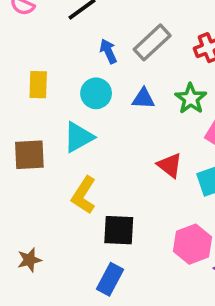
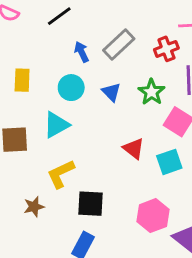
blue triangle: (143, 99) -> (111, 92), turned 42
yellow L-shape: (84, 195) -> (61, 174), turned 32
brown star: (29, 260) -> (34, 207), moved

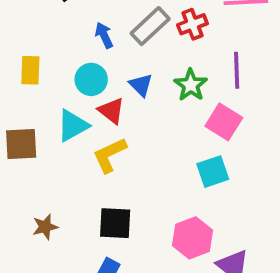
red cross: (166, 49) -> (192, 24), moved
red triangle: (134, 149) -> (111, 111), moved
yellow L-shape: (61, 174) -> (110, 155), moved

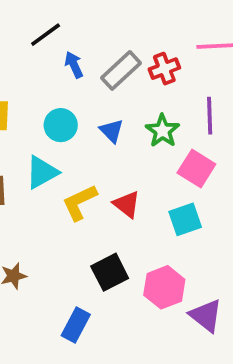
blue arrow: (104, 35) -> (74, 65), moved
red triangle: (111, 111) -> (127, 204), moved
black square: (115, 223) -> (110, 272), moved, turned -30

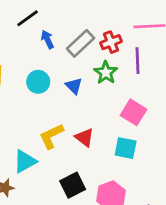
purple line: (210, 116) -> (137, 61), moved
green star: (162, 131) -> (106, 73), moved
cyan triangle: (42, 172) -> (25, 161), moved
cyan square: (185, 219) -> (126, 148), turned 30

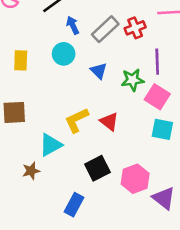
purple line: (137, 61) -> (157, 62), moved
green star: (106, 73) -> (133, 80), moved, turned 30
cyan circle: (38, 82) -> (64, 54), moved
cyan square: (126, 148) -> (162, 129), moved

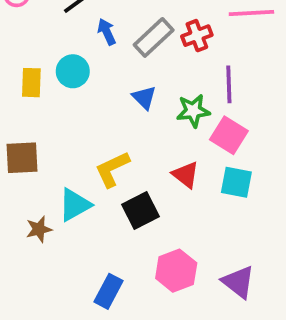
cyan circle: (64, 54) -> (73, 71), moved
red triangle: (109, 121) -> (186, 175), moved
black square: (97, 168) -> (140, 210), moved
brown star: (31, 171) -> (39, 229), moved
pink hexagon: (135, 179) -> (176, 271), moved

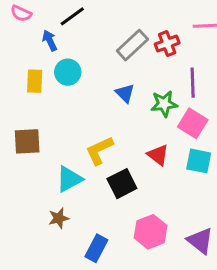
blue arrow: (107, 32) -> (50, 41), moved
brown star: (39, 229) -> (59, 218), moved

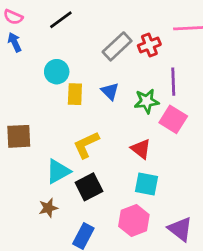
blue arrow: (50, 41) -> (15, 42), moved
yellow rectangle: (35, 81) -> (75, 94), moved
cyan square: (199, 161) -> (147, 184), moved
black square: (122, 184) -> (89, 187), moved

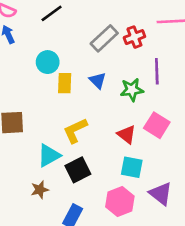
pink square: (173, 119) -> (157, 125), moved
purple triangle: (180, 229) -> (161, 194), moved

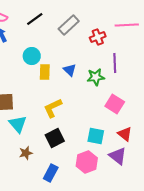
gray rectangle: (104, 38) -> (69, 25), moved
red triangle: (127, 134) -> (125, 134), moved
cyan triangle: (49, 155) -> (18, 124), moved, turned -42

